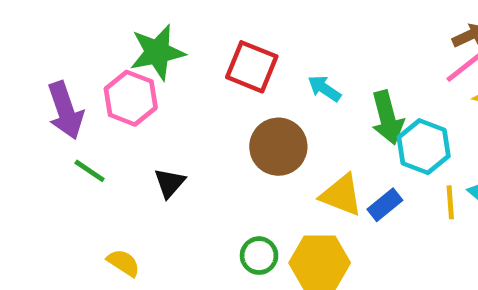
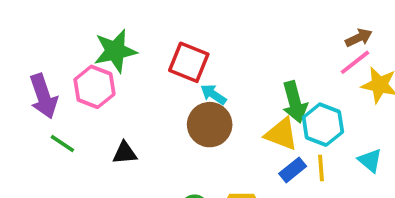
cyan arrow: (324, 89) -> (213, 94), moved
black triangle: (169, 183) -> (125, 153), turned 44
yellow triangle: (341, 195) -> (281, 134), moved
yellow line: (450, 202) -> (321, 168), moved

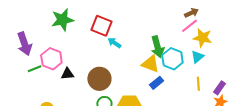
pink hexagon: (94, 87) -> (51, 59), moved
brown circle: (210, 125) -> (99, 79), moved
green line: (62, 143) -> (34, 69), turned -56
cyan triangle: (370, 160) -> (197, 57), moved, turned 40
yellow line: (321, 168) -> (198, 84), moved

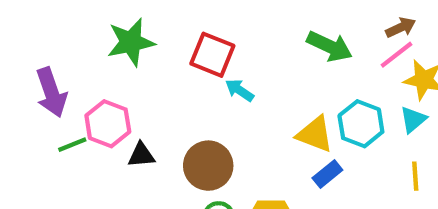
green arrow: (157, 47) -> (330, 46), moved, turned -50

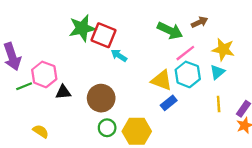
brown arrow: (401, 28) -> (200, 22), moved
green star: (131, 42) -> (82, 28), moved
pink line: (396, 55) -> (185, 53), moved

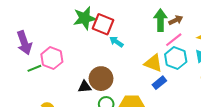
brown arrow: (200, 22) -> (176, 20), moved
green arrow: (170, 31) -> (160, 20), turned -115
black triangle: (63, 92) -> (85, 87), moved

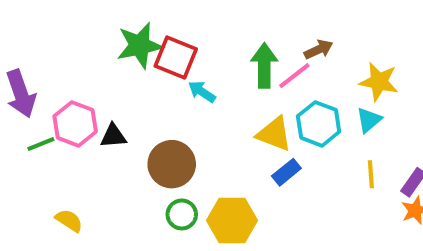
green arrow: (160, 20) -> (264, 66), moved
pink line: (174, 40) -> (294, 76), moved
black triangle: (85, 87) -> (113, 136), moved

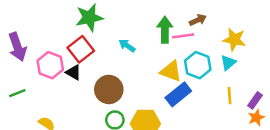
red square: (176, 58) -> (81, 49), moved, turned 30
pink line: (294, 76) -> (183, 36), turned 30
black triangle: (113, 136) -> (73, 72), turned 35
green line: (41, 144) -> (17, 93), moved
blue rectangle: (286, 172) -> (178, 94), size x1.5

